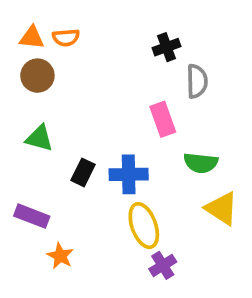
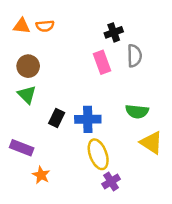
brown circle: (37, 76) -> (28, 66), moved
pink rectangle: (163, 119) -> (102, 62), moved
green triangle: (39, 138) -> (27, 95), turned 30

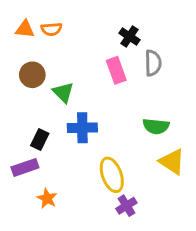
black cross: (114, 32) -> (129, 36), turned -36
green triangle: (27, 95) -> (63, 92), moved
black rectangle: (57, 118) -> (40, 140), moved
blue cross: (88, 119) -> (82, 128), moved
purple rectangle: (22, 148) -> (25, 167), turned -40

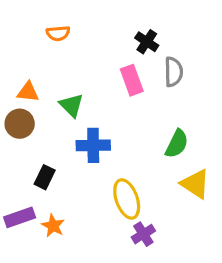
orange triangle: (25, 29) -> (28, 92), moved
brown circle: (32, 75) -> (20, 124), moved
green semicircle: (156, 126) -> (177, 144), turned -70
black rectangle: (40, 140) -> (45, 177), moved
purple rectangle: (25, 167) -> (20, 217), moved

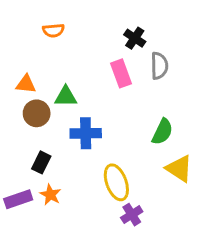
green triangle: (71, 105) -> (66, 96), turned -45
brown circle: (20, 124) -> (37, 113), moved
orange star: (53, 226) -> (50, 195), moved

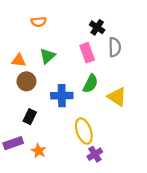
green triangle: (66, 96) -> (47, 56), moved, turned -42
green semicircle: (162, 132) -> (90, 84), moved
yellow triangle: (179, 169) -> (117, 97), moved
orange star: (50, 195) -> (39, 151), moved

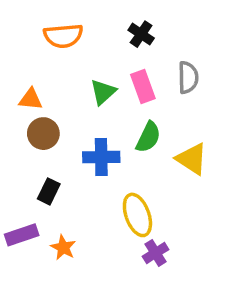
orange semicircle: (39, 22) -> (63, 36), size x1.5
black cross: (97, 27) -> (141, 34), moved
green triangle: (47, 56) -> (103, 92), moved

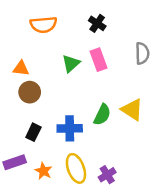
gray semicircle: (188, 77) -> (142, 53), moved
green semicircle: (148, 137) -> (102, 115), moved
blue cross: (101, 157) -> (70, 128), moved
yellow ellipse: (137, 215) -> (76, 168), moved

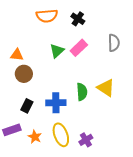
orange semicircle: (43, 25) -> (47, 16), moved
pink rectangle: (98, 60) -> (79, 48), turned 66
green semicircle: (102, 115) -> (82, 92), turned -30

